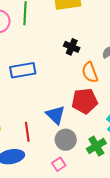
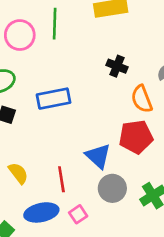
pink square: (59, 164) -> (78, 214), moved

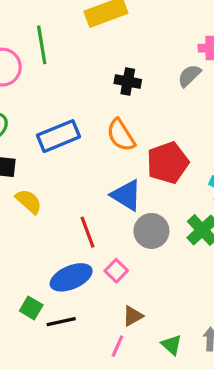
orange semicircle: (142, 99) -> (121, 135), moved
yellow semicircle: (18, 173) -> (29, 201), moved

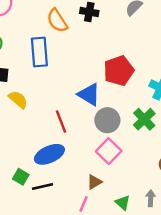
orange semicircle: (121, 135) -> (57, 21), moved
blue rectangle: (58, 136) -> (39, 52), turned -72
pink square: (116, 271) -> (109, 151), moved, size x1.5

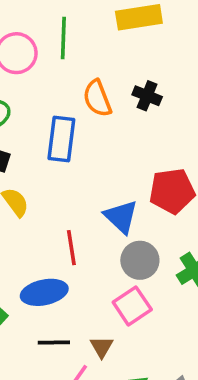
brown triangle: (94, 182) -> (102, 347), turned -42
black line: (43, 186) -> (54, 343), moved

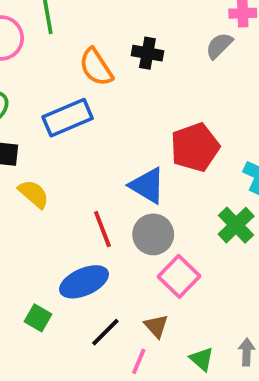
blue rectangle: (61, 139) -> (68, 118), turned 72
gray circle: (140, 260) -> (153, 234), moved
black line: (54, 343) -> (105, 332), turned -32

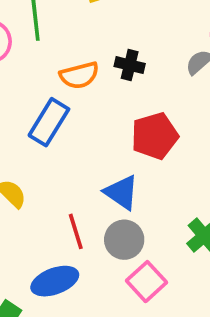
orange semicircle: (96, 67) -> (79, 75), turned -75
blue rectangle: (68, 118) -> (49, 122), turned -39
red pentagon: (195, 147) -> (155, 136), moved

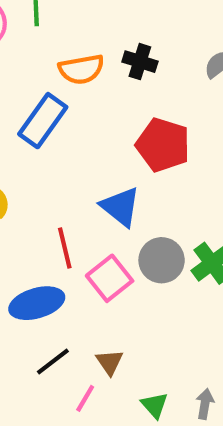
red pentagon: (155, 136) -> (163, 145), turned 30
gray circle: (124, 240) -> (162, 260), moved
pink square: (146, 282) -> (110, 278), moved

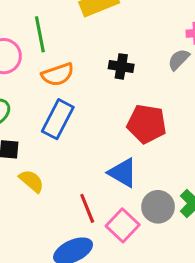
orange semicircle: (81, 69) -> (58, 74), moved

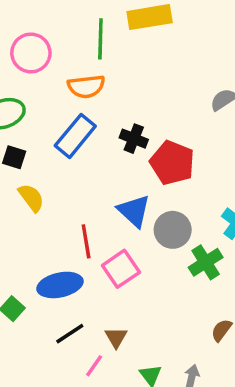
green line: (40, 34) -> (100, 39), moved
black cross: (121, 66) -> (134, 139), moved
gray circle: (158, 207) -> (173, 230), moved

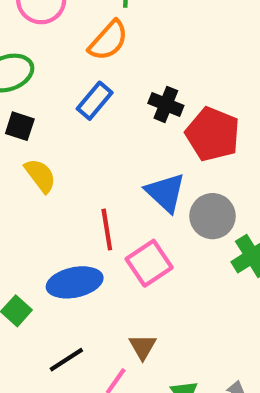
orange semicircle: (86, 86) -> (108, 41), turned -42
blue rectangle: (75, 136) -> (95, 101), size x0.7
black line: (70, 334) -> (66, 360), moved

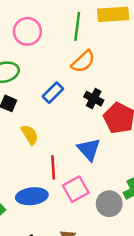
orange semicircle: (108, 41) -> (83, 61), moved
yellow semicircle: (40, 176) -> (30, 135), moved
gray circle: (213, 216) -> (109, 204), moved

